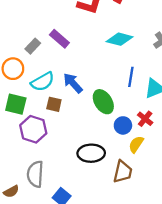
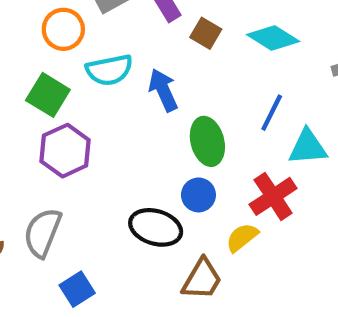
brown square: (54, 104) -> (206, 33), moved
red cross: (145, 119) -> (273, 196), size x1.5
blue circle: (123, 125) -> (198, 195), moved

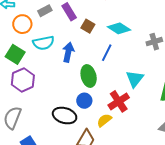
blue arrow: (163, 90) -> (68, 52), turned 36
blue line: (272, 113) -> (107, 53), moved
cyan triangle: (308, 147) -> (135, 79), turned -48

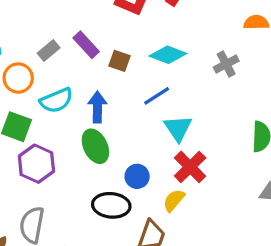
blue line: (107, 53) -> (157, 96), turned 42
green ellipse: (89, 76) -> (95, 146), moved
cyan triangle: (135, 79) -> (178, 128), moved

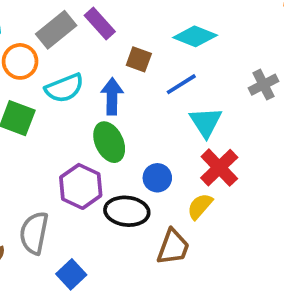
gray rectangle: (49, 50) -> (56, 30), size x1.5
brown square: (120, 61) -> (139, 59), moved
gray cross: (226, 64) -> (264, 85), moved
purple hexagon: (36, 164) -> (81, 186), moved

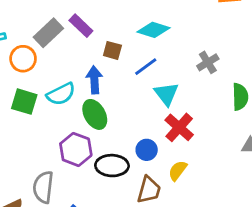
cyan semicircle: (64, 88) -> (61, 94), moved
blue circle: (157, 178) -> (147, 150), moved
yellow semicircle: (200, 206) -> (178, 171), moved

